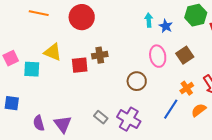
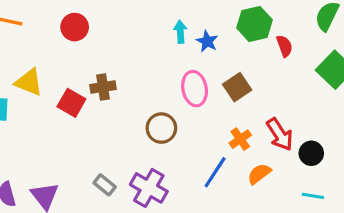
red circle: (82, 17) -> (75, 27), size x0.7
red square: (80, 65) -> (71, 103), turned 36

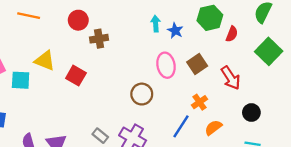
red semicircle: (284, 46) -> (232, 34), turned 42
brown cross: (103, 87) -> (99, 39), moved
red arrow: (280, 134) -> (231, 78), moved

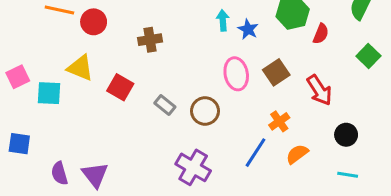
red circle: (78, 20) -> (94, 22), moved
green square: (269, 51) -> (368, 56), size x0.7
gray rectangle: (100, 136) -> (165, 105), moved

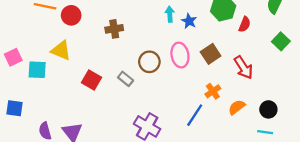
red square: (120, 87) -> (92, 80), moved
brown circle: (205, 111) -> (149, 62), moved
black circle: (346, 135) -> (268, 109), moved
orange semicircle: (297, 154) -> (237, 107), moved

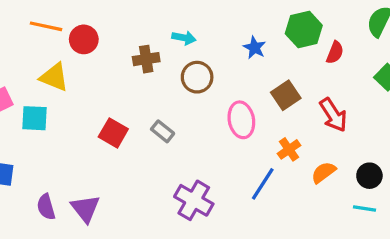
cyan arrow: (170, 14) -> (184, 38), moved, turned 105
yellow triangle: (61, 50) -> (54, 77), moved
pink ellipse: (180, 55) -> (241, 120), moved
brown circle: (149, 62) -> (197, 77), moved

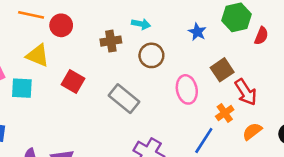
red arrow: (333, 115) -> (246, 92), moved
gray rectangle: (163, 131) -> (124, 99), size x1.6
red square: (113, 133) -> (73, 82), moved

